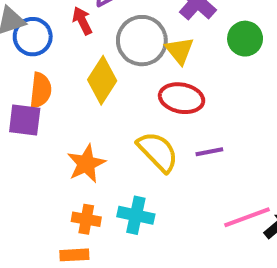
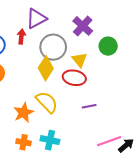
red arrow: (82, 21) -> (21, 37), turned 32
yellow triangle: (180, 51) -> (80, 60), moved
yellow diamond: (102, 80) -> (46, 68), moved
yellow semicircle: (158, 152) -> (47, 102), moved

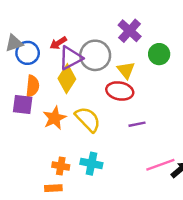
purple triangle: (36, 19) -> (71, 58), moved
red arrow: (21, 37) -> (58, 43), turned -128
yellow diamond: (46, 68) -> (67, 79), moved
orange star: (24, 113) -> (55, 118), moved

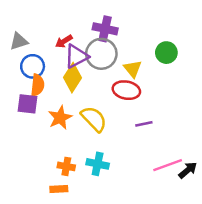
purple cross: (130, 31) -> (105, 29), moved, turned -30
blue circle: (28, 53) -> (33, 66), moved

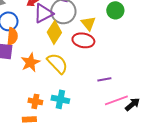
yellow diamond: (73, 78) -> (54, 32), moved
purple line: (144, 124) -> (104, 79), moved

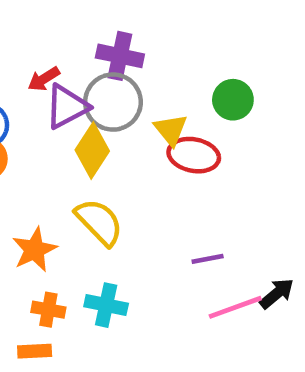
red ellipse: (83, 40) -> (194, 155), moved
orange star: (30, 62) -> (35, 250), moved
black arrow: (132, 104) -> (277, 293), moved

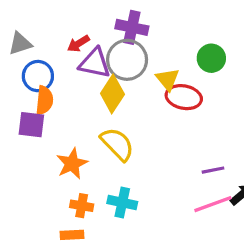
purple triangle: (67, 107) -> (95, 63), turned 40
purple line: (208, 259) -> (213, 170), moved

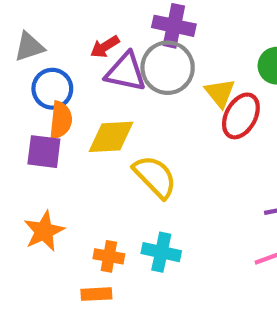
yellow diamond: (112, 94) -> (111, 137), moved, turned 54
red ellipse: (184, 97) -> (241, 116), turned -72
orange star: (72, 164) -> (44, 231), moved

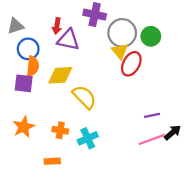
red arrow: (105, 47) -> (57, 26), turned -49
gray circle: (168, 68) -> (122, 33), moved
cyan cross: (161, 252) -> (88, 138), turned -36
orange cross: (109, 256) -> (60, 130), moved

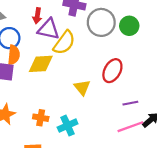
yellow triangle: (120, 51) -> (82, 87), moved
red ellipse: (131, 64) -> (112, 71), moved
yellow semicircle: (84, 97) -> (64, 43), moved, turned 80

